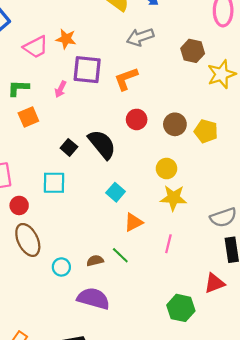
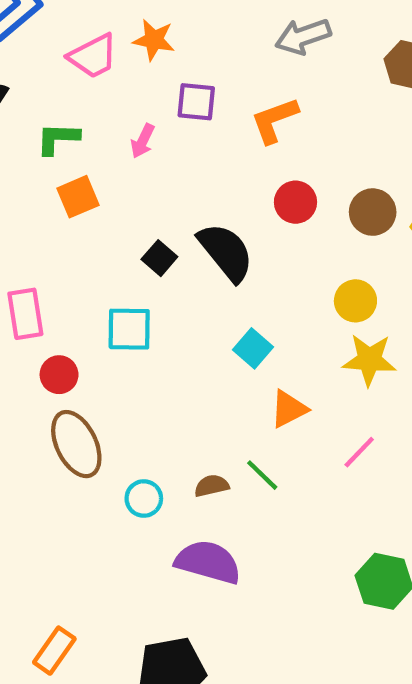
purple square: (87, 70) -> (196, 102), size x0.7
pink line: (168, 244) -> (359, 452), turned 30

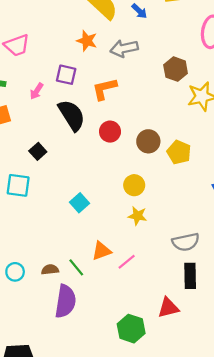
orange star: (154, 40) -> (87, 41), moved
black semicircle: (226, 252) -> (72, 115), moved
yellow star: (369, 360) -> (138, 216), size x0.7
orange triangle: (289, 409) -> (101, 251), moved
purple semicircle: (208, 562) -> (65, 301), moved, turned 76

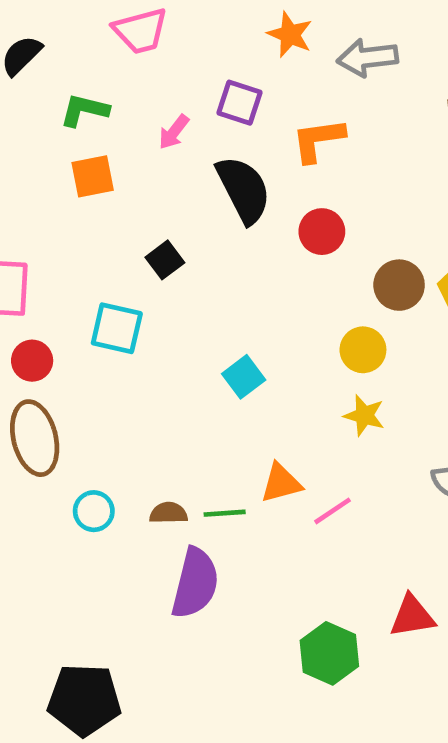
brown circle: (148, 141) -> (399, 285), moved
green line: (76, 267) -> (225, 513), turned -60

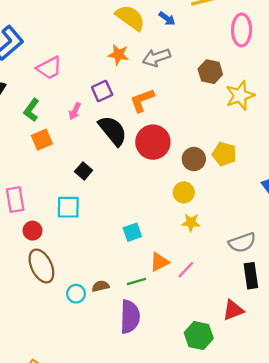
purple square: (239, 103) -> (102, 91), turned -30
green L-shape: (84, 110) -> (31, 110), turned -55
red circle: (322, 232) -> (153, 142), size x1.6
cyan square: (244, 377) -> (132, 232), moved, turned 30
brown semicircle: (168, 513) -> (100, 286), moved

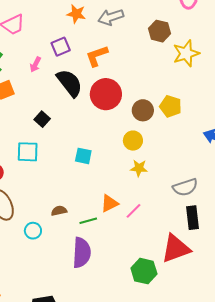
cyan square: (132, 232) -> (83, 156), moved, turned 30
brown semicircle: (100, 286) -> (59, 211), moved
red triangle: (233, 310) -> (176, 249), size x1.5

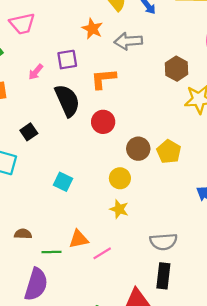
red circle: (106, 94) -> (103, 122), size x0.7

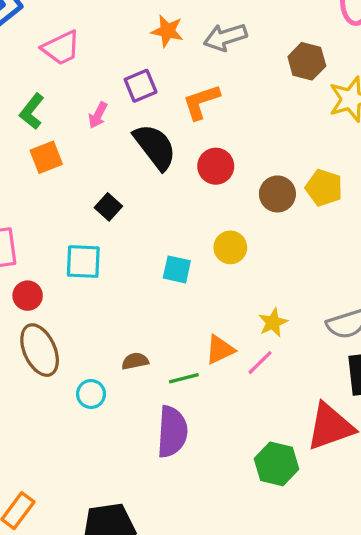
yellow circle: (120, 178) -> (230, 247), moved
yellow star: (119, 209) -> (273, 323), moved, turned -30

